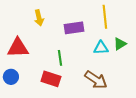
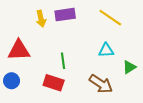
yellow line: (105, 17) -> (110, 18), turned -50
purple rectangle: (74, 28) -> (65, 15), moved
green triangle: (120, 44) -> (129, 67), moved

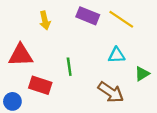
purple rectangle: (65, 15) -> (88, 16), moved, turned 30
blue circle: (12, 81) -> (12, 101), moved
red rectangle: (54, 83) -> (40, 85), moved

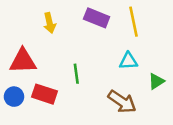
yellow line: (121, 19) -> (133, 22), turned 44
blue circle: (12, 101) -> (14, 97), moved

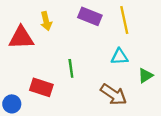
red triangle: (23, 61) -> (21, 38), moved
blue circle: (14, 97) -> (12, 104), moved

